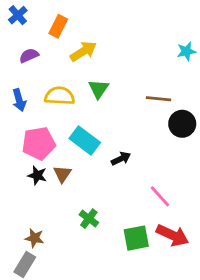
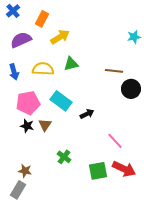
purple semicircle: (29, 56) -> (21, 40), size x1.5
green triangle: (99, 89) -> (71, 64), turned 42

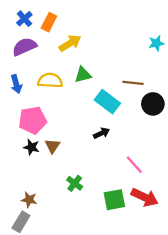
blue cross: (13, 11) -> (24, 19), moved
cyan rectangle: (61, 101) -> (107, 102), moved

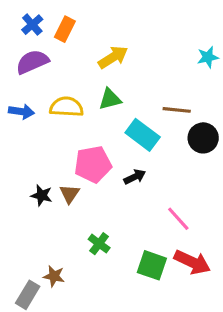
yellow arrow: (70, 43) -> (113, 57), moved
blue arrow: (16, 84) -> (21, 112), turned -66
pink pentagon: (33, 120) -> (93, 164), moved
brown star: (29, 200) -> (54, 276), moved
green square: (114, 200) -> (152, 265), turned 30

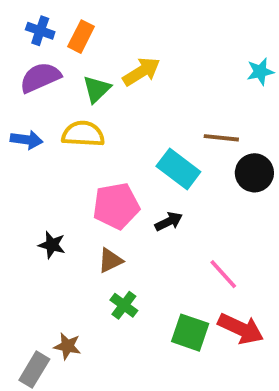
blue cross: (32, 25) -> (40, 31), turned -30
green triangle: (110, 99) -> (97, 89), moved, turned -30
brown triangle: (70, 194) -> (110, 260), moved, turned 30

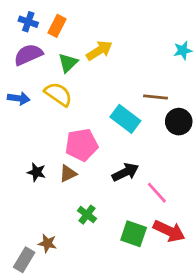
yellow semicircle: (83, 134) -> (58, 94), turned 32
black arrow: (169, 222) -> (125, 172), moved, size x1.4
brown triangle: (110, 260) -> (68, 174), moved

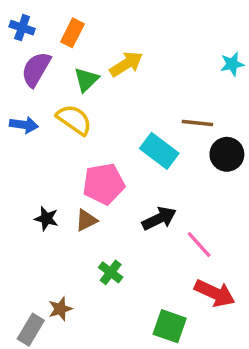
blue cross: (28, 22) -> (22, 28), moved
purple semicircle: (28, 55) -> (36, 69), turned -36
green square: (134, 234) -> (170, 326), moved
brown star: (47, 243) -> (60, 309), turned -30

